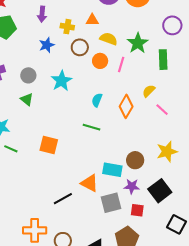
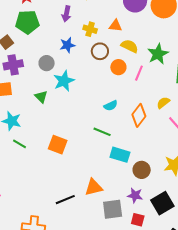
gray circle: (28, 75) -> (47, 63), moved
cyan star: (61, 81) -> (64, 81), moved
cyan semicircle: (97, 100) -> (111, 106), turned -144
cyan rectangle: (112, 170) -> (120, 155), moved
orange triangle: (90, 183) -> (94, 187), turned -48

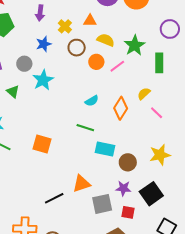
yellow cross: (90, 29) -> (65, 26), turned 32
pink line: (139, 73) -> (117, 66), turned 35
green triangle: (41, 97) -> (13, 92), moved

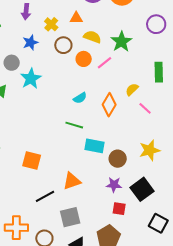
green rectangle: (159, 63) -> (159, 72), moved
orange square: (42, 144) -> (32, 161), moved
gray square: (102, 204) -> (70, 217), moved

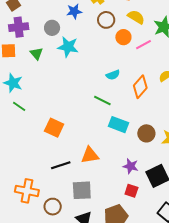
cyan star: (31, 79) -> (68, 47), turned 30
brown circle: (118, 159) -> (146, 133), moved

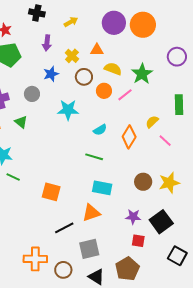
cyan star: (68, 47) -> (68, 110), moved
cyan rectangle: (119, 125) -> (102, 188), moved

